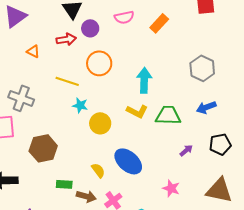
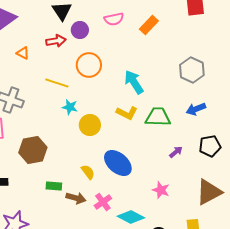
cyan arrow: (144, 80) -> (134, 82), turned -35
brown triangle: (219, 190) -> (209, 192), turned -40

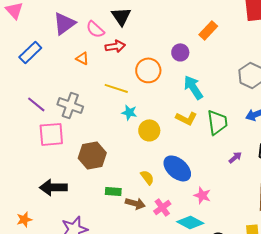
pink semicircle: (114, 19) -> (95, 29), moved, turned 54
purple circle: (80, 30) -> (180, 52), moved
green trapezoid: (158, 117) -> (217, 122), turned 80
pink star: (161, 190) -> (202, 195), moved

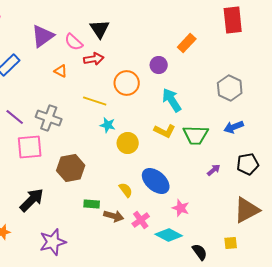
green trapezoid: (217, 122) -> (196, 135), turned 100
black arrow: (53, 187) -> (32, 200), turned 136

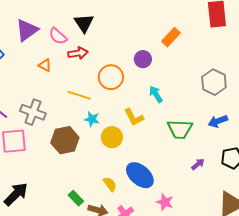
cyan arrow: (172, 100) -> (156, 94), size x0.7
yellow L-shape: (165, 131) -> (134, 117), moved, turned 35
brown hexagon: (71, 168) -> (65, 140), moved
green rectangle: (92, 204) -> (76, 198), turned 42

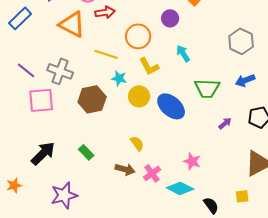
orange triangle: (45, 65) -> (72, 24), size x2.0
yellow L-shape: (134, 117) -> (149, 66), moved
blue ellipse: (140, 175) -> (171, 106), moved
green rectangle: (76, 198) -> (86, 152), moved

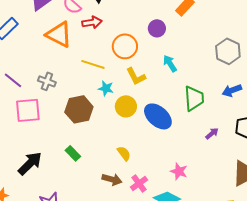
gray cross: (60, 71) -> (47, 81), size x0.7
green trapezoid: (207, 88) -> (194, 98), turned -96
green rectangle: (86, 152) -> (73, 153), moved

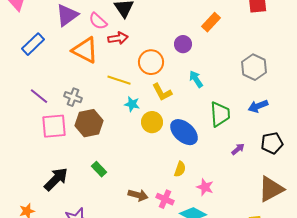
brown hexagon: (79, 109) -> (89, 123), moved
yellow semicircle: (124, 153) -> (180, 169), moved, turned 56
pink cross: (139, 183) -> (165, 199), turned -30

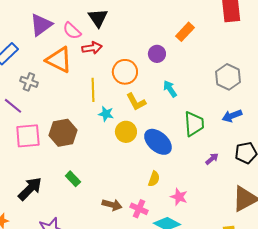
yellow line: (119, 80) -> (93, 90), turned 70
gray cross: (73, 97) -> (29, 82), moved

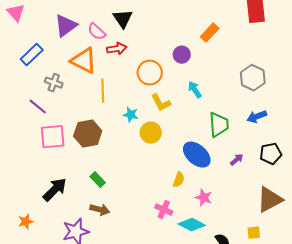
yellow line: (93, 90) -> (103, 91), moved
blue ellipse: (158, 142) -> (197, 155), moved
brown arrow: (112, 205) -> (100, 210), moved

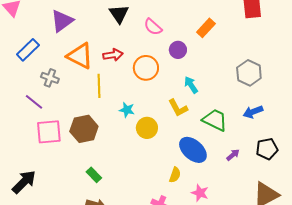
pink semicircle: (97, 32) -> (153, 27), moved
red arrow: (117, 49) -> (113, 55), moved
yellow L-shape: (161, 103) -> (178, 108), moved
green trapezoid: (219, 125) -> (215, 120), turned -60
black arrow: (55, 190) -> (24, 182), moved

